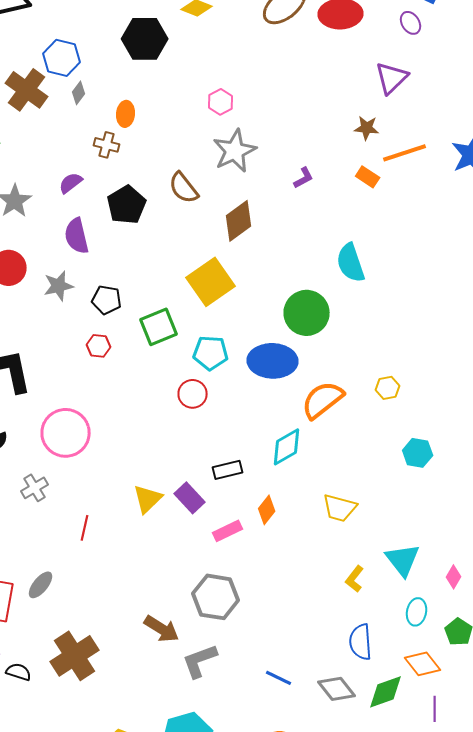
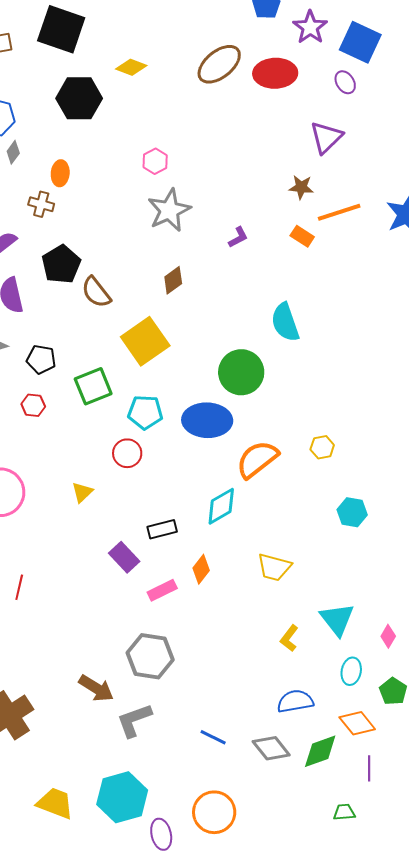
brown semicircle: (184, 188) -> (96, 292), moved
brown diamond: (239, 221) -> (173, 280), size x0.7
yellow triangle: (148, 499) -> (82, 492), moved, size x0.7
blue semicircle: (361, 642) -> (295, 701), turned 84

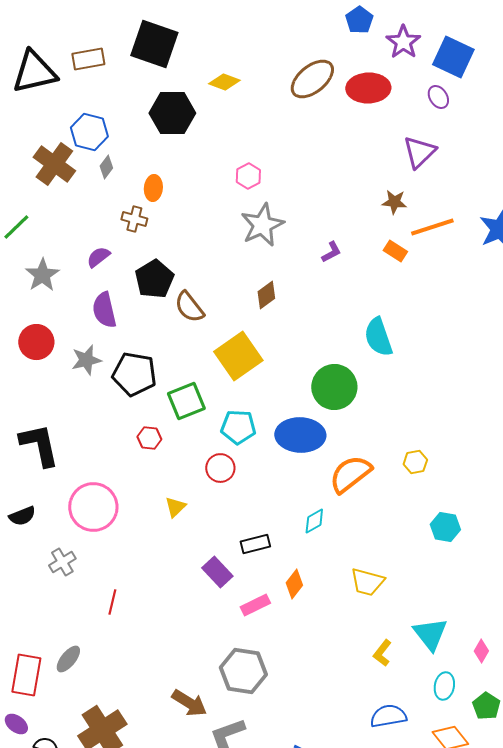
black pentagon: (41, 359) -> (134, 374), size x1.5
red hexagon: (33, 405) -> (149, 438), moved
cyan diamond: (221, 506) -> (314, 521), size x0.7

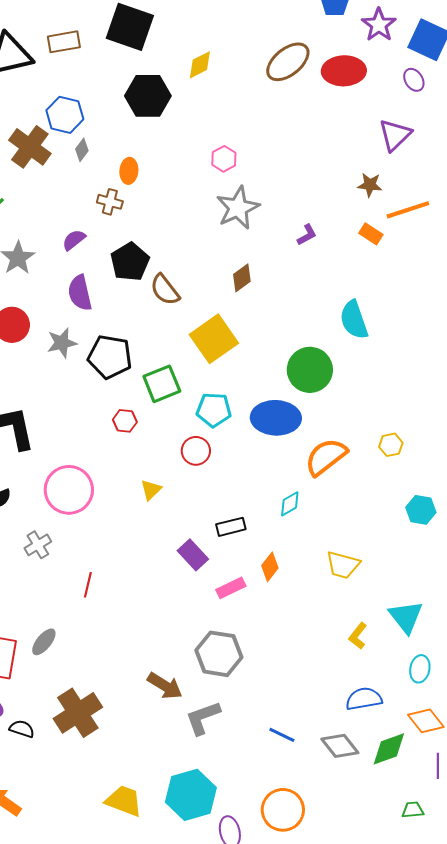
yellow diamond: (224, 82) -> (200, 65), turned -48

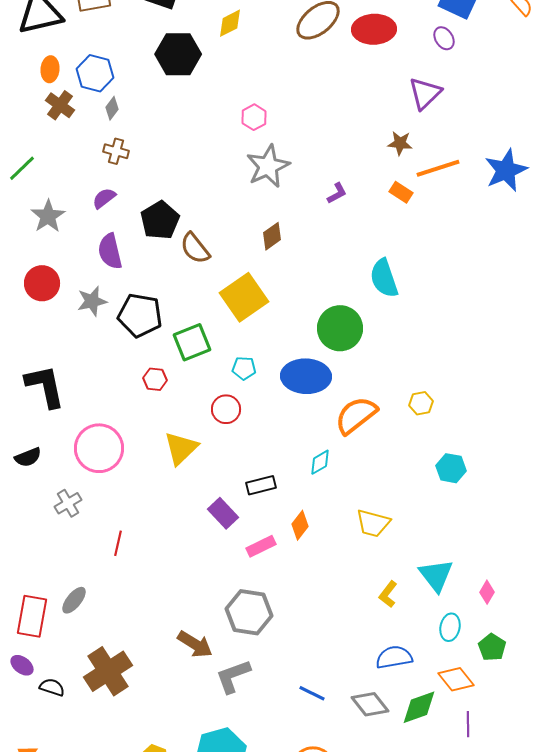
brown cross: (30, 147) -> (60, 105), size x0.7
orange ellipse: (129, 171) -> (50, 69), moved
brown cross: (110, 202) -> (116, 151), moved
cyan pentagon: (214, 410) -> (244, 368), size x0.7
yellow triangle: (151, 490) -> (181, 448), size x1.6

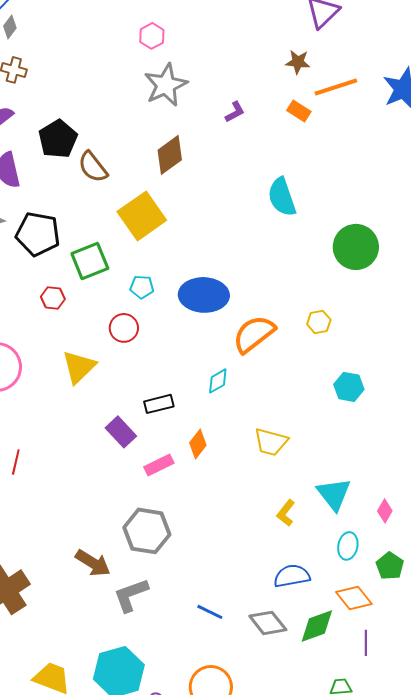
brown diamond: (272, 236) -> (170, 155), size x1.4
green circle: (340, 328) -> (356, 247), moved

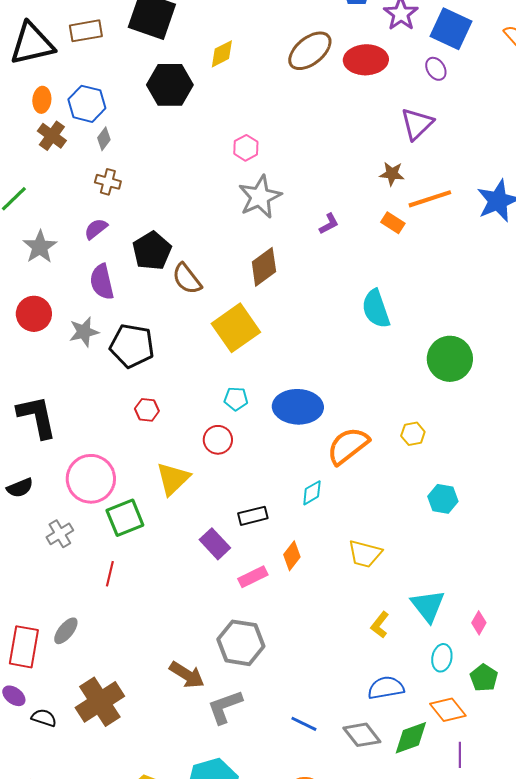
green square: (90, 261) -> (125, 518), moved

